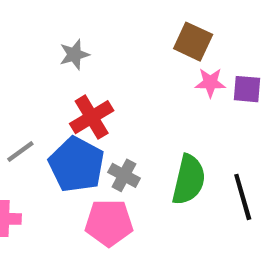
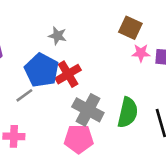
gray star: (74, 55) -> (58, 36), turned 30
blue pentagon: (77, 165) -> (42, 70), moved
gray cross: (124, 175) -> (88, 110), size x1.6

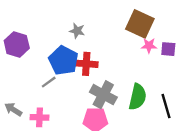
brown square: (130, 28) -> (140, 24), size x1.4
red cross: (68, 74) -> (86, 64), turned 35

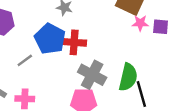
gray line: (49, 82) -> (25, 60), moved
black line: (166, 106) -> (141, 94), moved

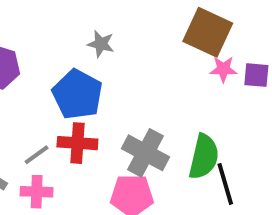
red cross: (74, 42) -> (77, 143), moved
gray line: (25, 60) -> (37, 155), moved

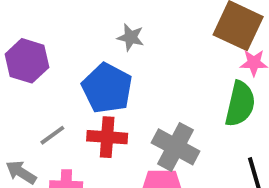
gray line: (37, 155) -> (52, 135), moved
green semicircle: (204, 157) -> (240, 104), moved

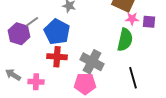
purple hexagon: (27, 61) -> (19, 34), moved
gray line: (52, 135) -> (32, 22), moved

